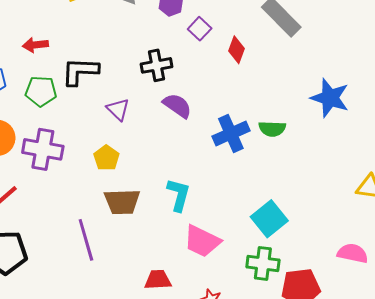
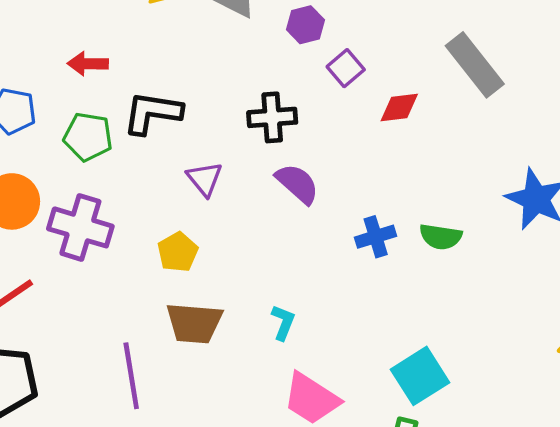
red diamond: (236, 50) -> (399, 107), turned 56
blue cross: (231, 134) -> (376, 237), size x0.7
cyan L-shape: (179, 195) -> (283, 322), size x0.7

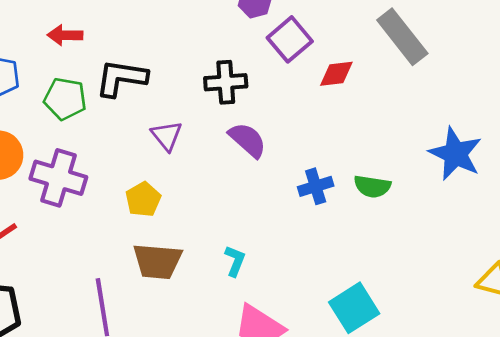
purple square: (346, 68) -> (290, 39), size x1.4

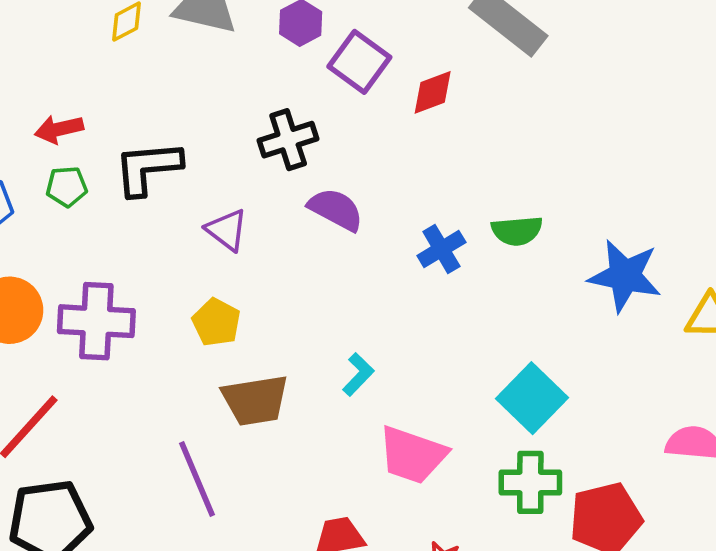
green pentagon: (65, 99) -> (67, 187), moved, size x0.7
blue star: (455, 154) -> (625, 276), moved
cyan L-shape: (235, 261) -> (358, 374), turned 36

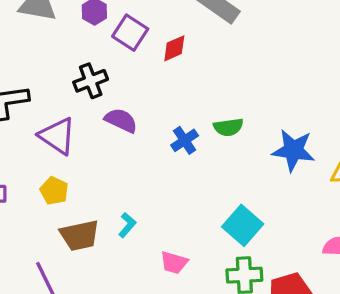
purple triangle: (227, 230) -> (57, 136), size x1.5
cyan L-shape: (358, 374) -> (127, 225), moved
pink trapezoid: (412, 455) -> (174, 263), size x0.7

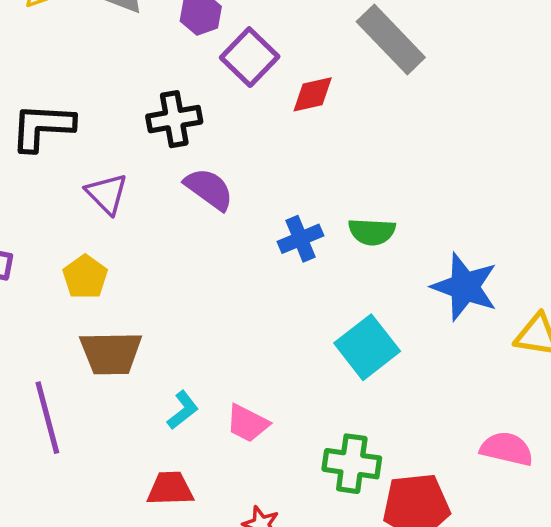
purple triangle: (57, 136) -> (107, 194), size x0.7
cyan L-shape: (127, 225) -> (183, 410), moved
cyan square: (243, 225) -> (367, 347), moved

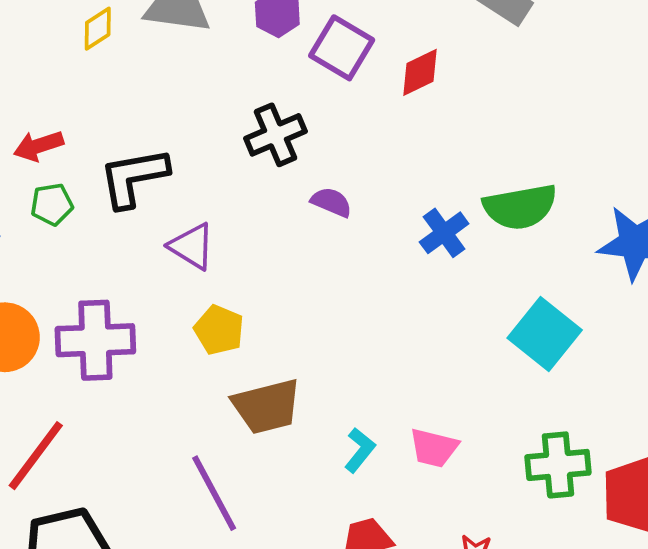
purple semicircle: (209, 189) -> (331, 202), size x0.7
purple triangle: (107, 194) -> (192, 246), moved
green semicircle: (372, 232) -> (520, 207), size x1.4

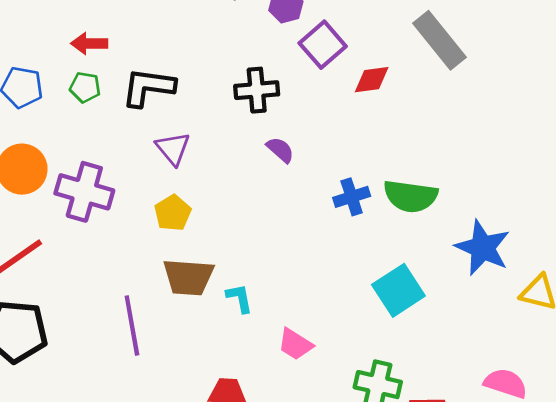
cyan L-shape: (360, 450) -> (240, 298), moved, turned -68

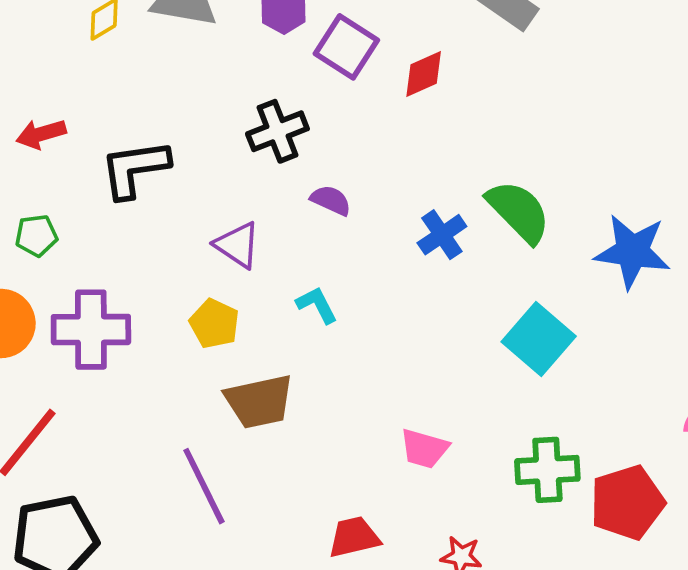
green pentagon: (85, 87) -> (36, 235), moved
purple triangle: (173, 149) -> (237, 245), moved
green semicircle: (410, 196) -> (519, 211), turned -126
cyan L-shape: (240, 298) -> (317, 305), moved

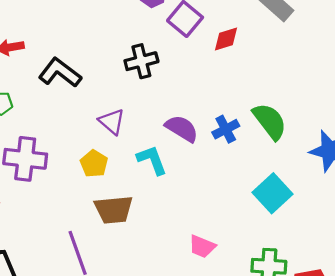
black L-shape: (135, 169) -> (60, 73), turned 39
purple semicircle: (331, 200) -> (182, 129), moved, size x1.5
cyan L-shape: (317, 305) -> (152, 160), size x1.4

